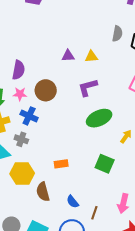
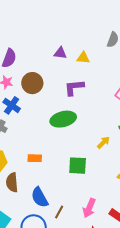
green ellipse: (99, 118) -> (63, 119), moved
green square: (105, 164) -> (78, 166), turned -30
blue semicircle: (73, 202) -> (40, 197), size x1.5

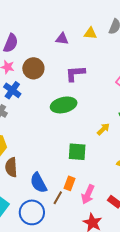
yellow triangle: (83, 58) -> (90, 33), moved
orange rectangle: (35, 158) -> (69, 183), moved, turned -72

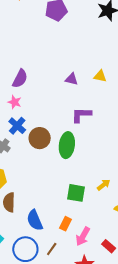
brown circle: (33, 68) -> (40, 138), moved
green ellipse: (64, 105) -> (67, 145), turned -75
yellow arrow: (103, 129) -> (104, 185), moved
brown line: (58, 198) -> (52, 249), moved

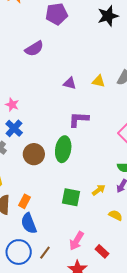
purple semicircle: (20, 79) -> (34, 49), moved, turned 30
brown circle: (40, 138) -> (34, 154), moved
orange rectangle: (65, 224) -> (25, 201), moved

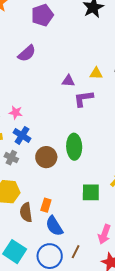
purple L-shape: (79, 119) -> (83, 99), moved

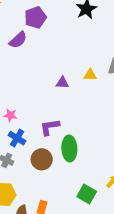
purple semicircle: (27, 53) -> (18, 40), moved
purple L-shape: (83, 99) -> (50, 127), moved
green square: (91, 192) -> (87, 194), turned 30

